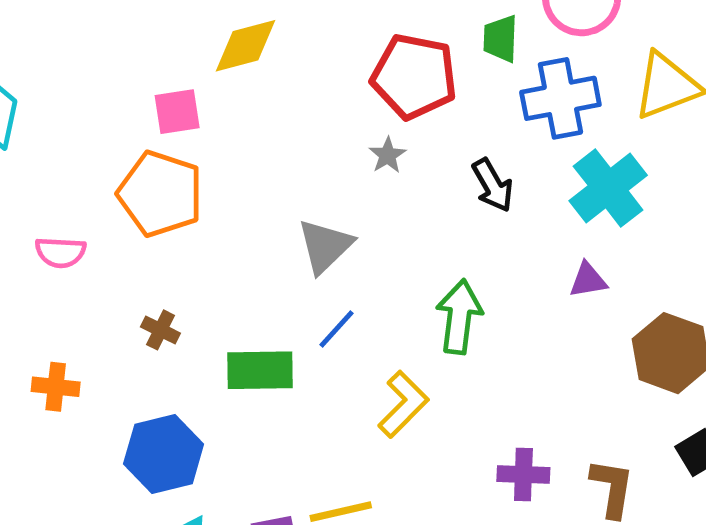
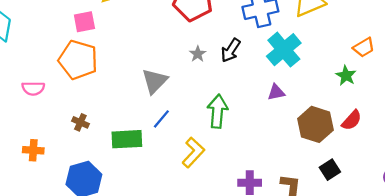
gray star: (388, 155) -> (198, 54), moved
black arrow: (493, 185) -> (231, 50), turned 65

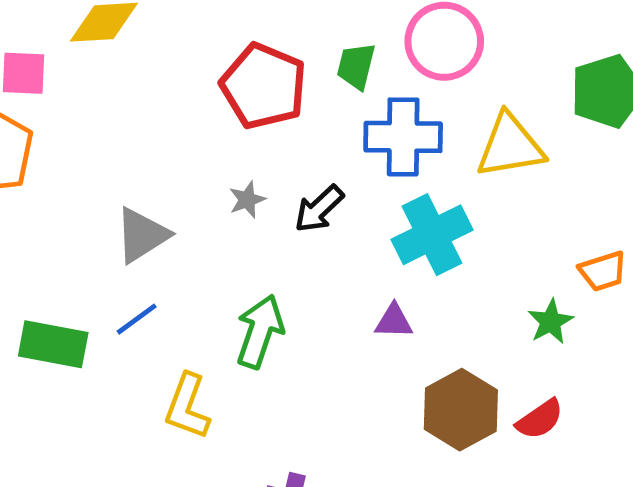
yellow L-shape: (193, 152) -> (187, 406), turned 144

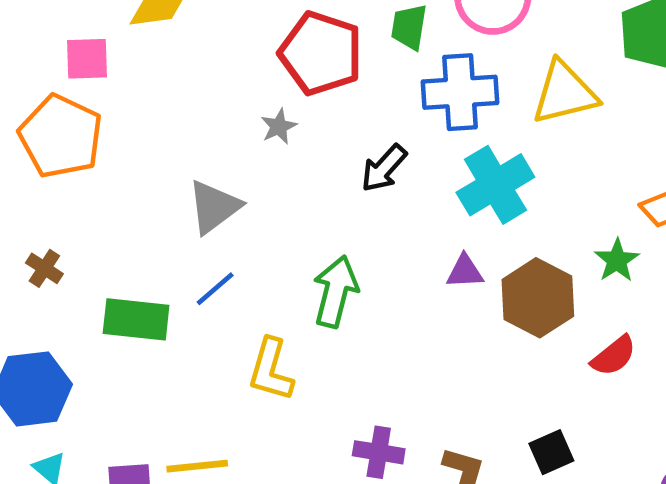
gray star: (247, 200) -> (279, 126), moved
brown hexagon: (461, 410) -> (538, 298), moved

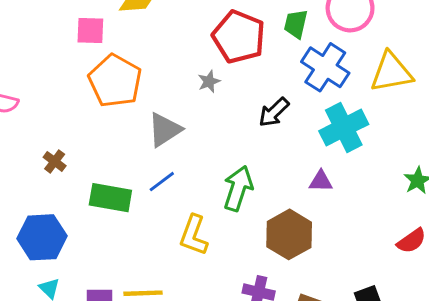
blue cross: (460, 92) -> (325, 67), turned 33
orange pentagon: (61, 136) -> (115, 81), moved
brown hexagon: (538, 298) -> (289, 234), moved

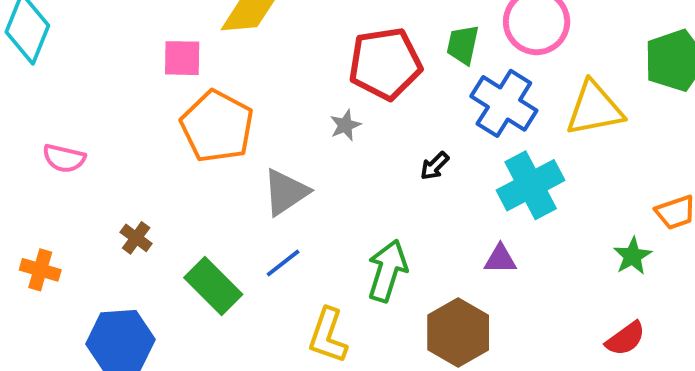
red pentagon: (239, 37) -> (385, 64), turned -30
black arrow: (274, 112) -> (435, 166), size x0.7
green rectangle: (110, 198) -> (213, 286), turned 36

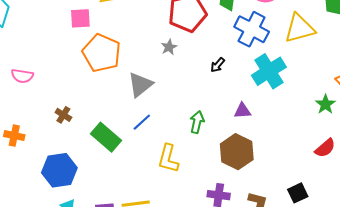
purple triangle: (500, 259) -> (242, 111), moved
green arrow: (387, 271) -> (197, 122), size x0.7

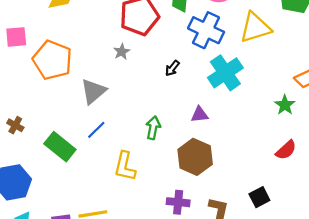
pink square: (80, 18) -> (16, 37), moved

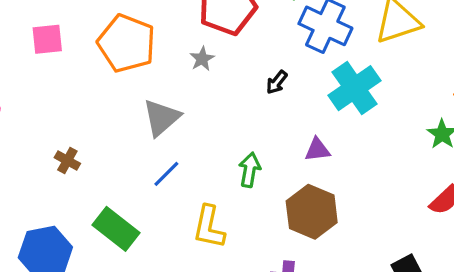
orange pentagon: (52, 60) -> (127, 43), moved
brown cross: (15, 125) -> (67, 161), moved
green rectangle: (60, 147) -> (116, 229), moved

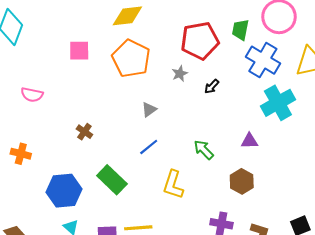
black arrow: (277, 82) -> (212, 86), moved
gray triangle: (161, 118) -> (149, 110), size x0.6
green arrow: (250, 170) -> (204, 150), turned -60
brown hexagon: (312, 212) -> (242, 181), size x0.7

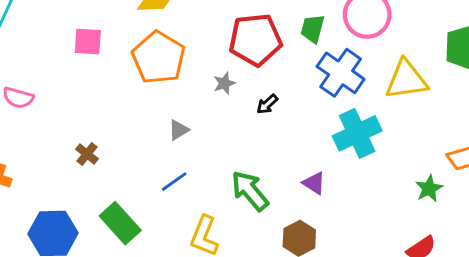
purple triangle: (249, 141) -> (314, 183), turned 30
green arrow: (204, 150) -> (250, 191), size x1.4

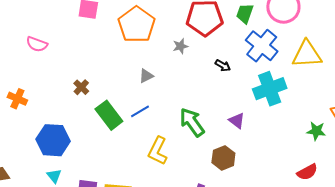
black arrow: (267, 104) -> (223, 66), moved, turned -112
green star: (429, 189) -> (316, 131), turned 30
green rectangle: (120, 223) -> (109, 115), moved

